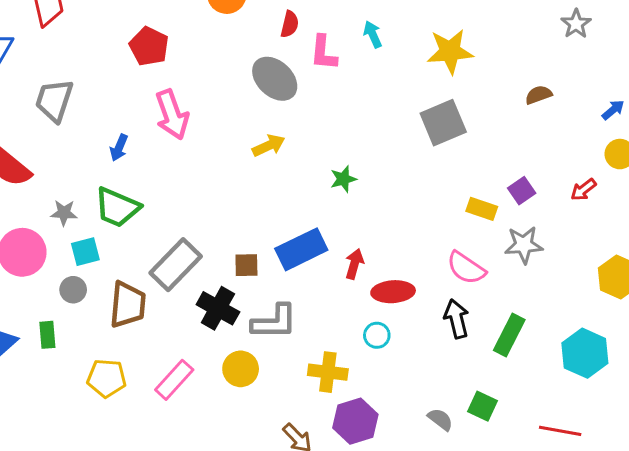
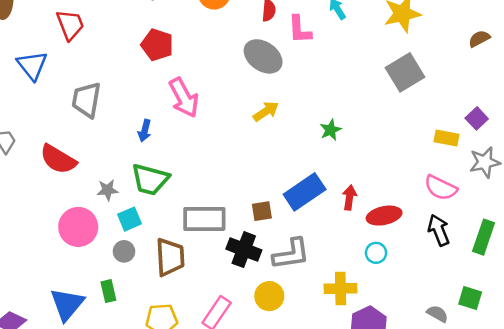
gray rectangle: (176, 265) -> (204, 219), turned 54

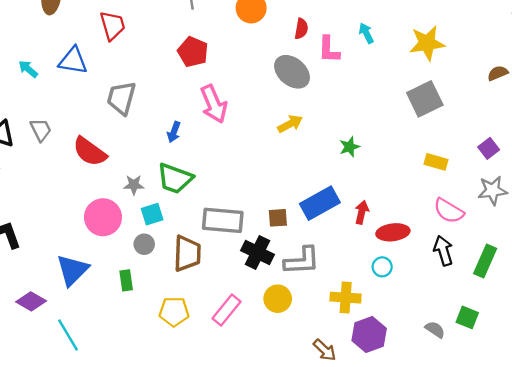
blue triangle: (32, 65) -> (73, 61), turned -48
yellow rectangle: (446, 138) -> (436, 162), moved
blue triangle: (67, 304) -> (72, 270), moved

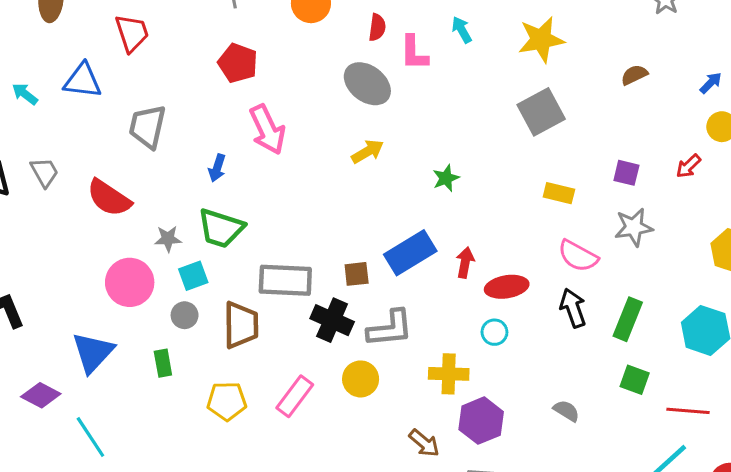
purple square: (489, 148) -> (626, 173), turned -36
green square: (467, 317) -> (635, 380), moved

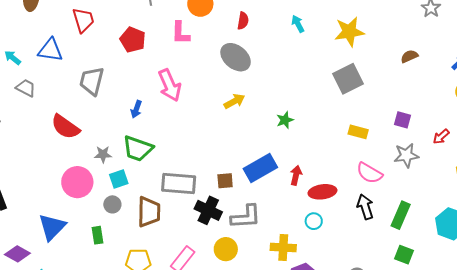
pink L-shape: (414, 53) -> (181, 33), moved
red pentagon: (238, 63) -> (133, 40), moved
red arrow: (688, 166) -> (441, 137), moved
gray trapezoid: (44, 172) -> (26, 88), moved, turned -35

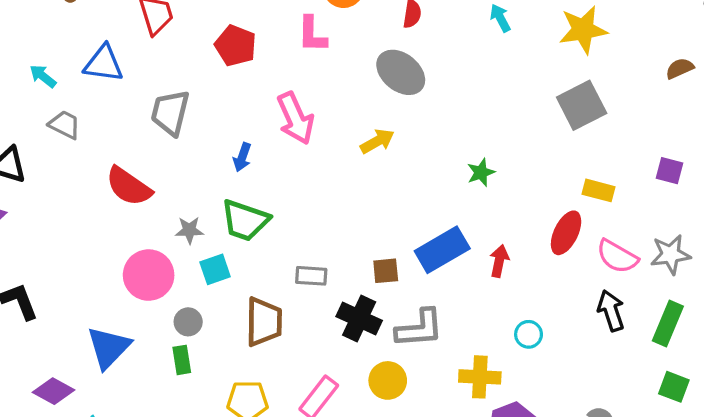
yellow arrow: (234, 101) -> (377, 141), moved
gray star: (406, 155) -> (670, 254), moved
gray rectangle: (179, 183) -> (311, 276), size x0.6
red ellipse: (322, 192) -> (566, 233), moved, turned -56
gray circle: (112, 204) -> (188, 322), moved

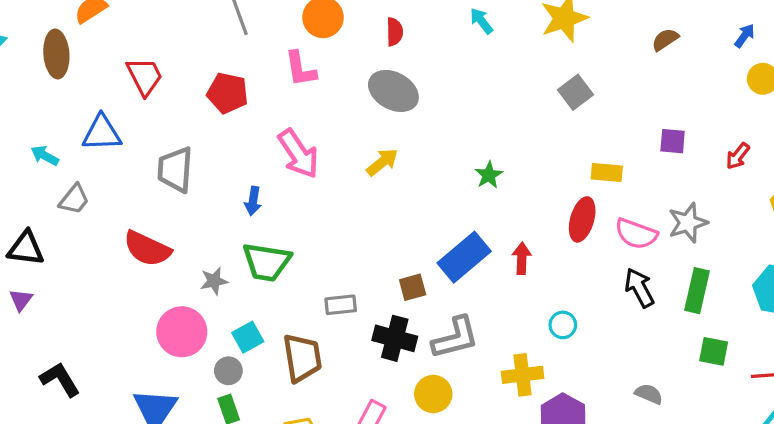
gray square: (582, 105) -> (576, 92), size x0.7
gray trapezoid: (65, 125) -> (74, 199), turned 112
cyan square: (215, 269) -> (248, 337), moved

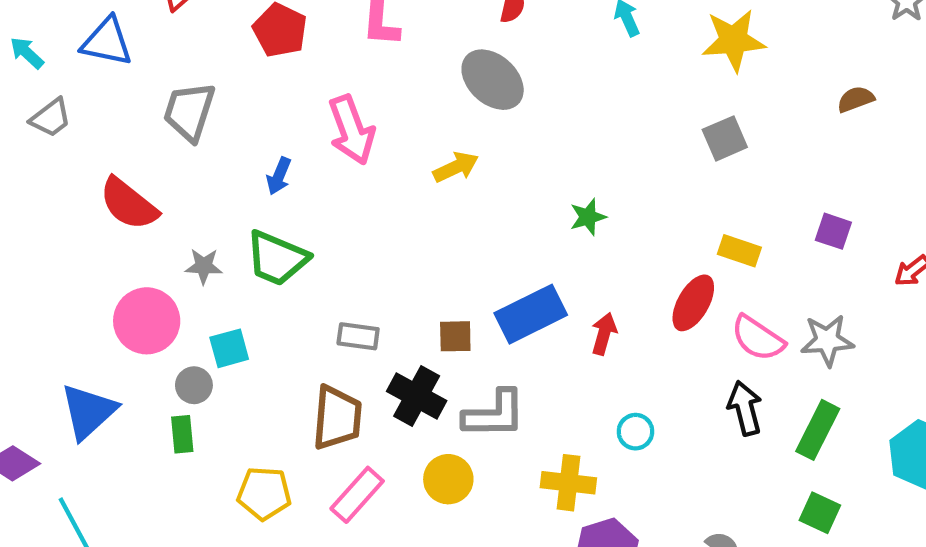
brown trapezoid: (302, 358) -> (337, 418), moved

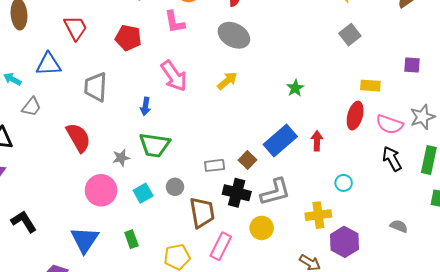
red semicircle: (129, 204) -> (78, 138), turned -144
gray rectangle: (358, 336) -> (215, 165), moved
brown square: (455, 336) -> (248, 160), turned -30
gray circle: (194, 385) -> (175, 187), moved

